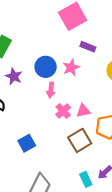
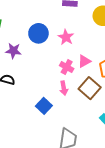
pink star: (71, 68) -> (66, 37), moved
pink arrow: (51, 90) -> (64, 88), moved

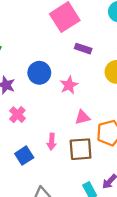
pink cross: (67, 67) -> (17, 115), moved
brown square: (90, 88) -> (81, 149), turned 30

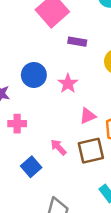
pink cross: (17, 115) -> (17, 124), turned -35
pink arrow: (52, 142) -> (58, 147), turned 140

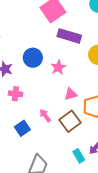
purple rectangle: (77, 42) -> (69, 36), size x1.6
brown square: (91, 151) -> (70, 121), turned -30

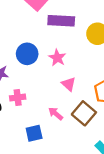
pink triangle: (71, 94) -> (69, 84), moved, turned -48
blue square: (22, 128) -> (34, 133), turned 35

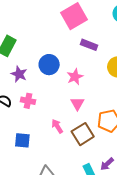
purple rectangle: (61, 21) -> (89, 45), size x0.7
blue square: (34, 133) -> (22, 140), moved

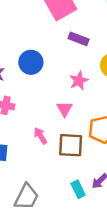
pink star: (75, 77) -> (79, 81), moved
brown square: (83, 134) -> (71, 145), turned 35

